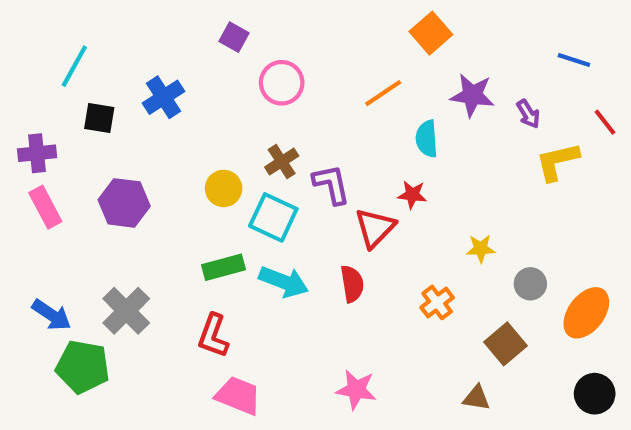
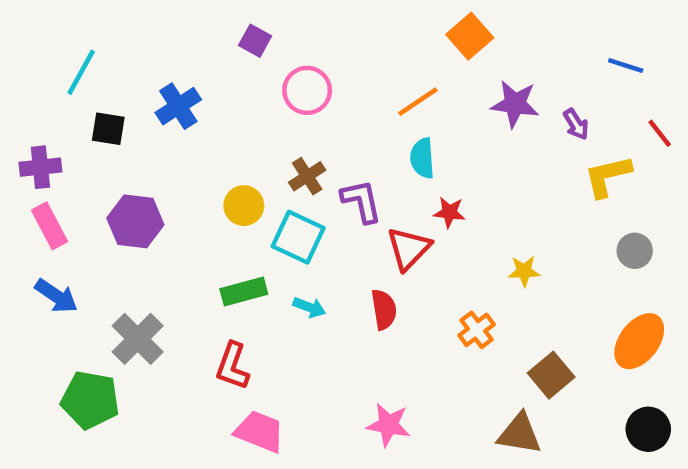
cyan semicircle: (427, 139) -> (422, 158), moved
cyan arrow: (284, 282) -> (309, 307), size x0.6
gray circle: (530, 284) -> (635, 251), moved
blue arrow: (52, 315) -> (56, 296), moved
brown triangle: (476, 398) -> (519, 434), size x1.5

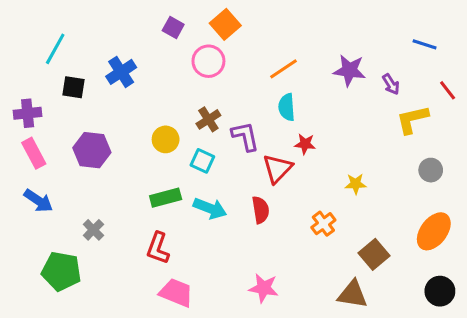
orange square: (470, 36) -> (225, 24), moved
cyan square: (298, 237) -> (202, 161), size x0.7
cyan arrow: (309, 307) -> (210, 208), size x1.5
gray cross: (138, 339) -> (93, 230), size x0.6

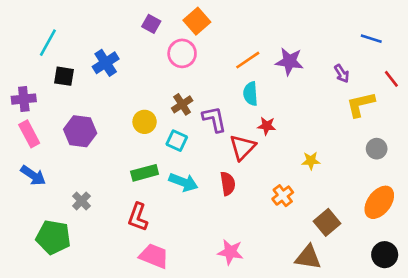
purple star: (349, 70) -> (289, 61), moved

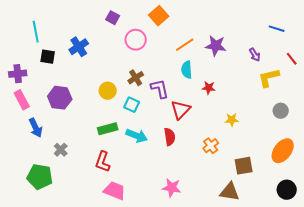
orange square: (197, 21) -> (159, 16), moved
cyan line: (48, 43) -> (36, 32), turned -40
red star: (267, 126) -> (209, 88), moved
blue arrow: (33, 175) -> (36, 128), moved, turned 30
brown square: (327, 222) -> (244, 166), turned 30

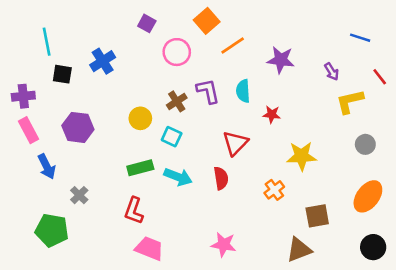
orange line: (185, 45) -> (233, 46), moved
purple L-shape: (160, 89) -> (208, 91), moved
yellow star: (232, 120) -> (302, 156), size x1.6
brown triangle: (230, 192) -> (299, 250), turned -30

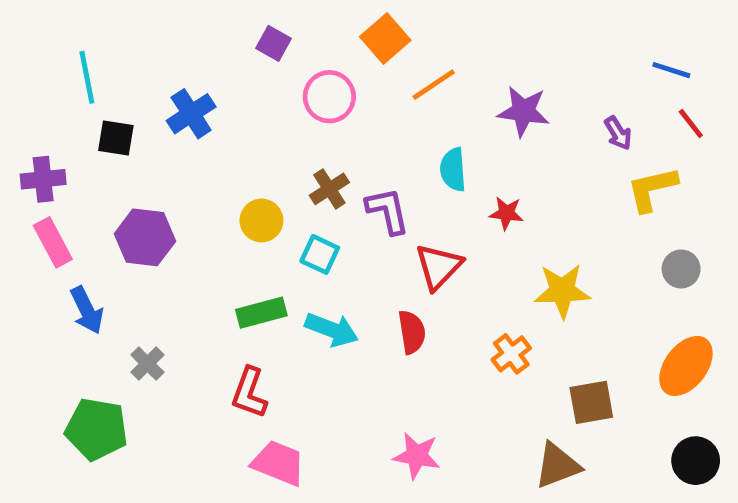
red line: (380, 77) -> (691, 123), moved
purple L-shape: (208, 91) -> (388, 211), moved

